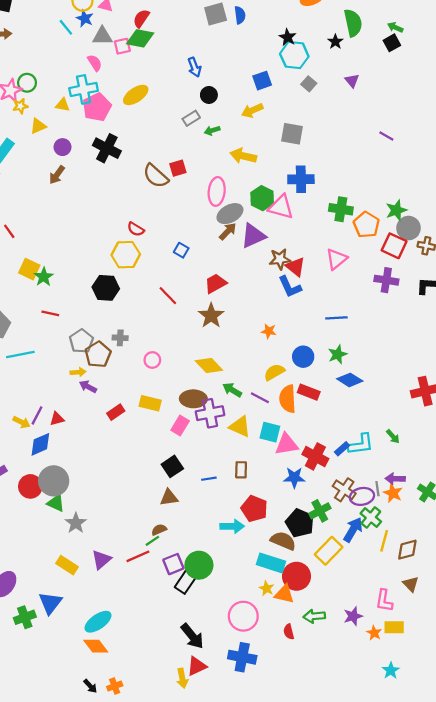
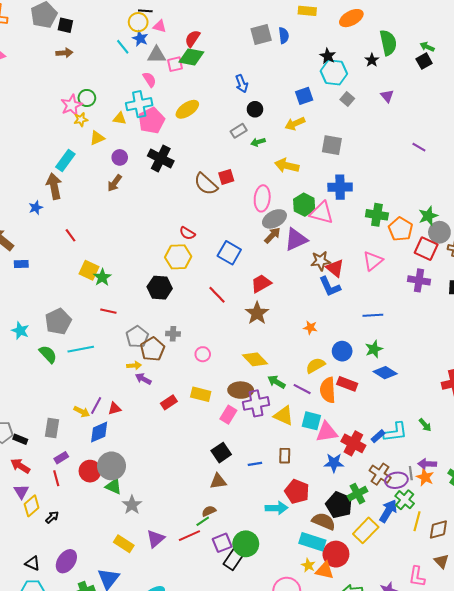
blue square: (181, 250) -> (229, 253), size x1.6

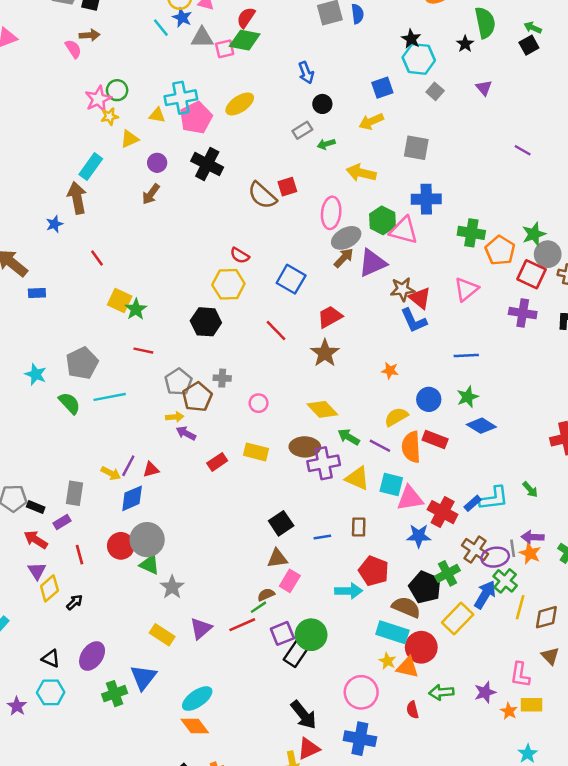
pink semicircle: (149, 80) -> (73, 49), moved
pink rectangle: (228, 415) -> (290, 581), moved
purple rectangle: (61, 458) -> (62, 522), moved

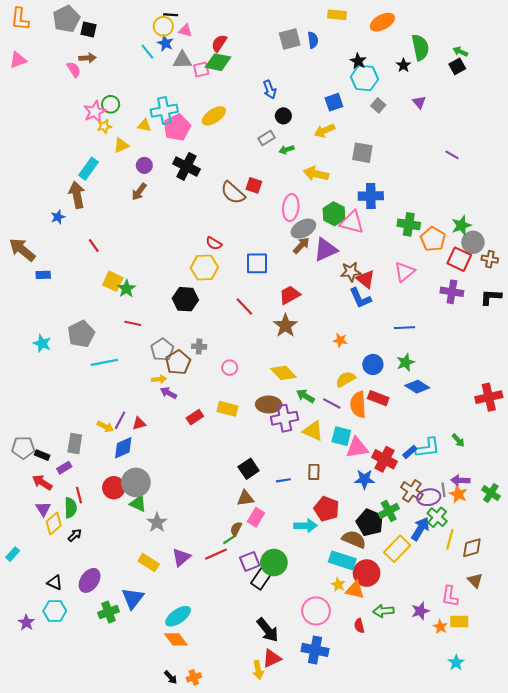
red square: (287, 187) -> (254, 185), turned 35
blue square: (291, 279) -> (257, 263), turned -30
green semicircle: (69, 403) -> (71, 508), moved, turned 42
brown semicircle: (266, 595) -> (236, 529), turned -40

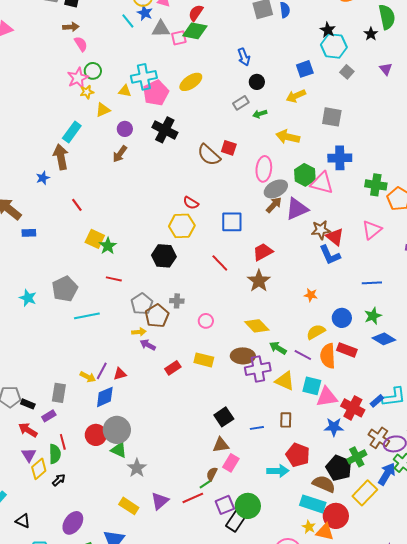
pink semicircle: (74, 70) -> (81, 44), moved
black triangle: (55, 583) -> (23, 521), moved

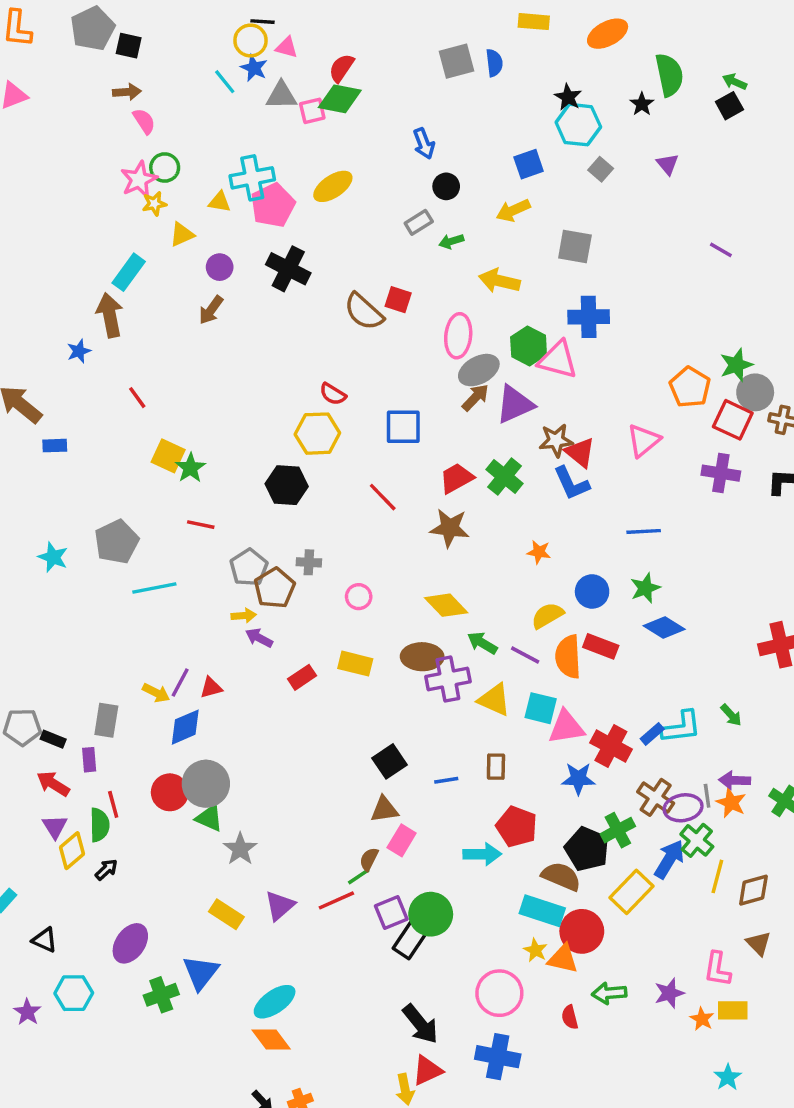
green cross: (376, 185) -> (505, 476), moved, turned 30
brown star: (259, 281) -> (450, 528), turned -30
purple rectangle: (49, 416) -> (89, 760), turned -64

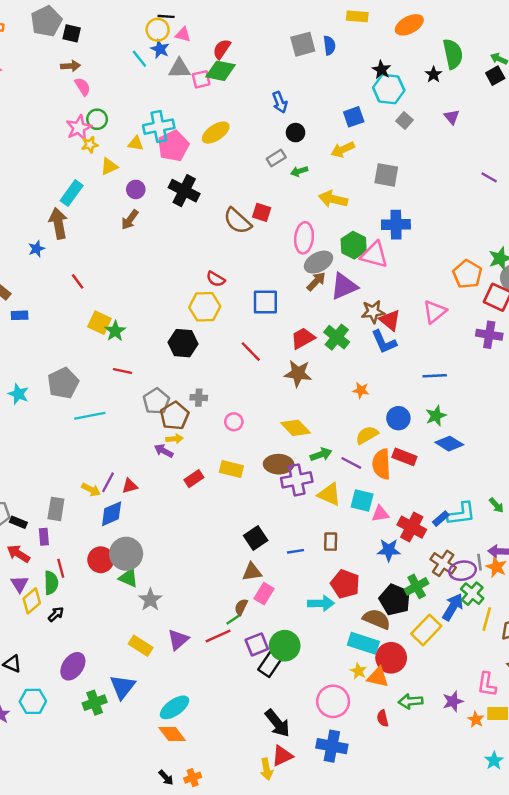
yellow arrow: (244, 616) -> (175, 439), moved
green arrow: (482, 643) -> (321, 454), turned 130
pink triangle: (566, 727) -> (380, 514), size x0.7

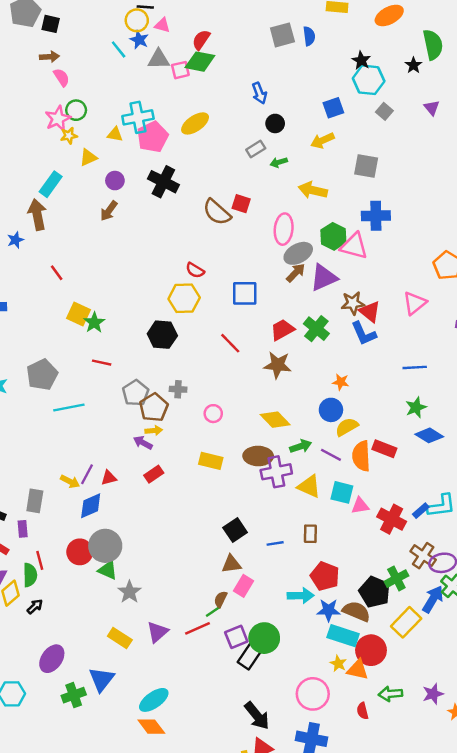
blue circle: (398, 418) -> (331, 410), moved
red rectangle: (194, 479) -> (154, 474), moved
blue star: (389, 550) -> (329, 610), moved

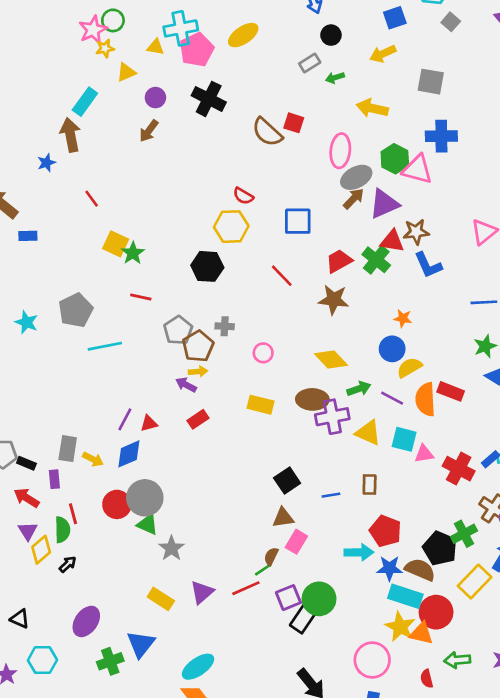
red triangle: (370, 312) -> (392, 241), moved, turned -30
yellow arrow: (70, 482) -> (93, 459), moved
yellow star: (338, 664) -> (400, 627), size x1.6

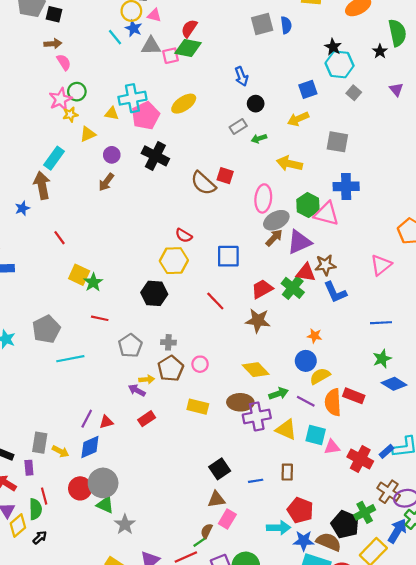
brown pentagon: (198, 346) -> (171, 369), moved

